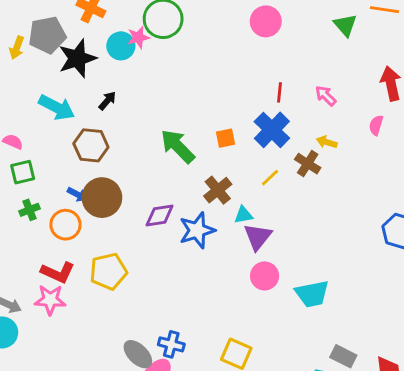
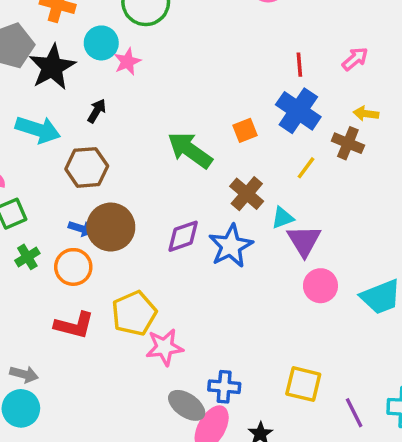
pink star: (138, 37) -> (127, 62), moved
pink arrow: (326, 96) -> (355, 59), turned 105
pink star: (50, 300) -> (165, 347), moved

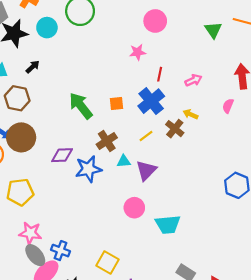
pink star: (127, 62) -> (138, 52), moved
purple triangle: (304, 241) -> (146, 170), moved
pink star: (165, 347) -> (30, 233), moved

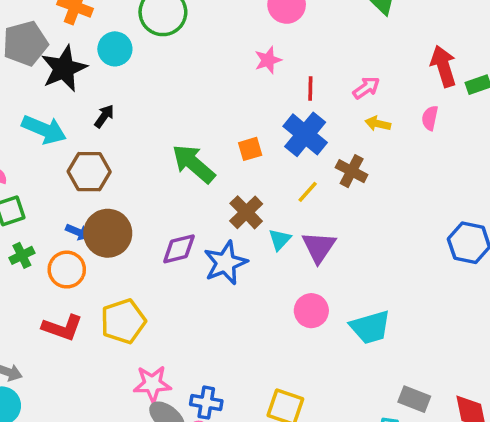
yellow arrow: (190, 114) -> (378, 124), moved
cyan triangle: (124, 161) -> (280, 240), turned -32

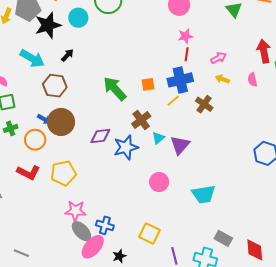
pink star: (268, 60) -> (186, 36), moved
pink semicircle: (430, 118) -> (252, 80), turned -32
blue cross: (305, 134) -> (180, 80), turned 30
yellow line: (308, 192) -> (173, 101), moved
pink circle: (311, 311) -> (159, 182), moved

